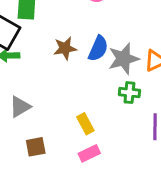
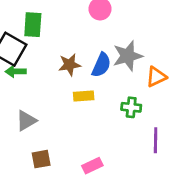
gray star: (124, 59) -> (128, 56), moved
yellow rectangle: (85, 124) -> (84, 96), moved, turned -66

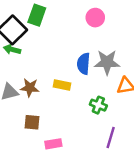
brown star: (70, 65) -> (30, 88), moved
blue semicircle: (101, 65) -> (84, 64), turned 145
brown square: (41, 159) -> (32, 122), moved

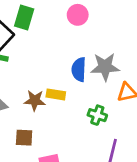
pink circle: (95, 18) -> (78, 15), moved
brown star: (30, 88) -> (35, 100), moved

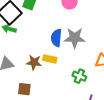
gray star: (105, 67) -> (75, 38), moved
blue semicircle: (79, 70) -> (56, 38), moved

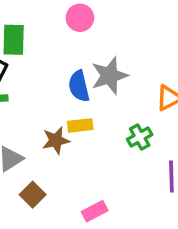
green cross: (79, 76) -> (140, 137), turned -32
brown square: (24, 89) -> (33, 195), moved, turned -32

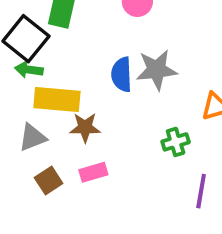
yellow rectangle: (80, 125) -> (57, 100), moved, size x1.6
pink rectangle: (95, 211) -> (93, 172), moved

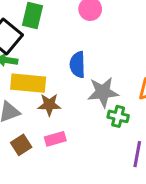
gray star: (157, 70) -> (103, 92), moved
green cross: (176, 142) -> (118, 116), turned 30

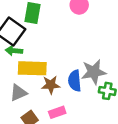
blue semicircle: (78, 65) -> (75, 81), moved

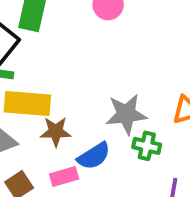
blue semicircle: (75, 81) -> (94, 156), moved, turned -120

